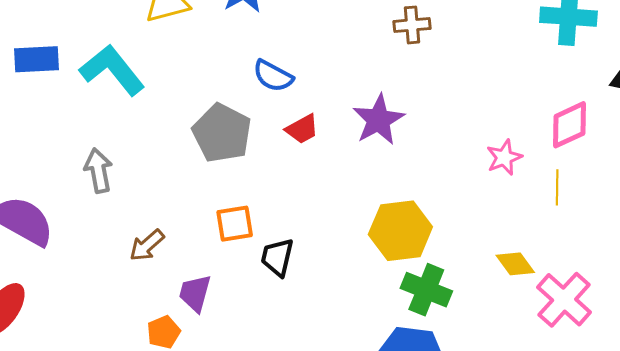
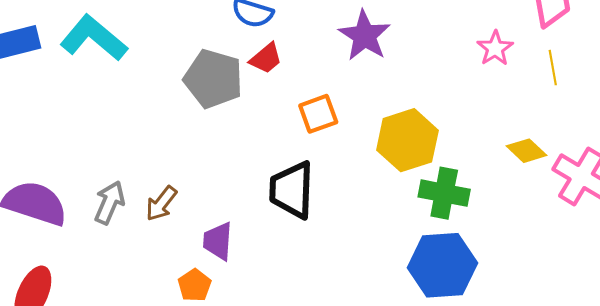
red trapezoid: (302, 129) -> (266, 58), moved
gray arrow: (98, 171) -> (110, 203), moved, turned 45
orange square: (235, 224) -> (318, 114), moved
black trapezoid: (277, 257) -> (292, 190), size x1.5

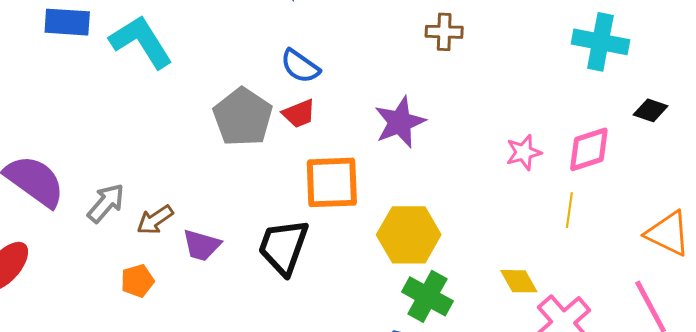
pink star: (495, 48) -> (524, 152), moved
orange square: (318, 114) -> (332, 182), size x1.5
purple trapezoid: (218, 241) -> (202, 245), moved, turned -96
orange pentagon: (194, 285) -> (137, 281), moved

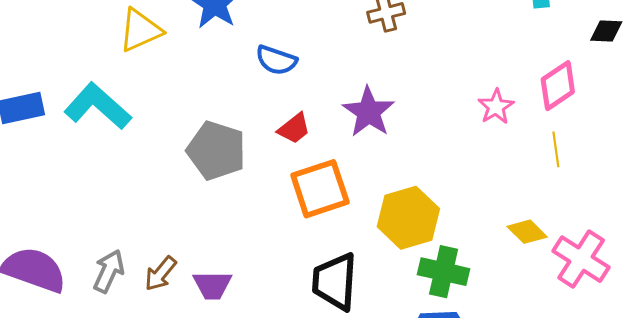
blue semicircle: (300, 66) -> (276, 60), moved
red trapezoid: (299, 114) -> (294, 128), moved
black trapezoid: (283, 247) -> (335, 282), moved

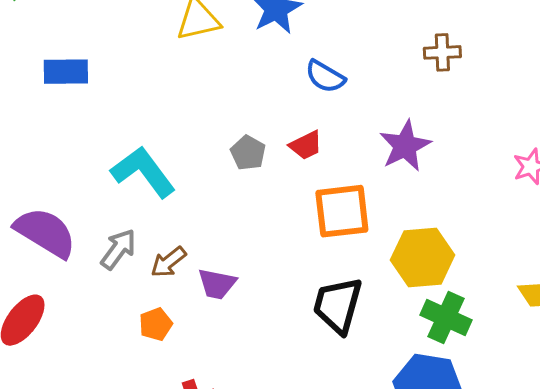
cyan L-shape: (98, 106) -> (143, 172), moved
red trapezoid: (294, 128) -> (306, 145), moved
gray pentagon: (216, 151) -> (248, 153), size x0.6

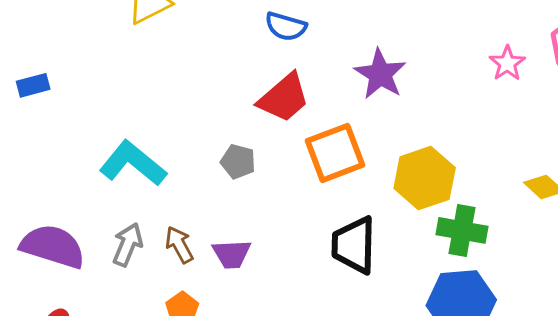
blue rectangle: (66, 72) -> (33, 85), size x0.7
red trapezoid: (306, 145) -> (284, 98), size x1.6
gray pentagon: (248, 153) -> (238, 162), moved
brown arrow: (168, 262) -> (179, 245), turned 114

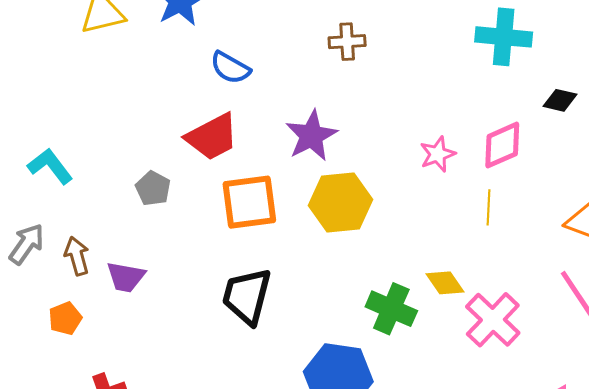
cyan L-shape: (133, 164) -> (50, 166), size x0.7
yellow hexagon: (425, 178) -> (341, 203), moved
green cross: (462, 230) -> (391, 309), moved

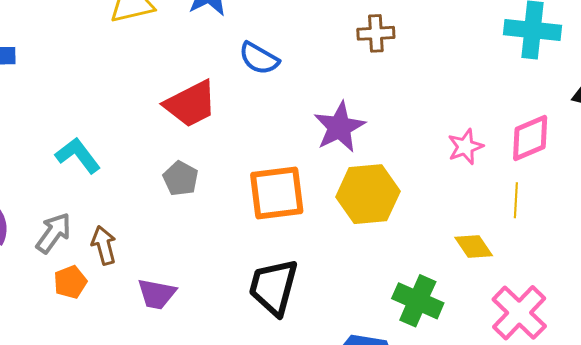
red trapezoid: (212, 137) -> (191, 104), moved
purple trapezoid: (126, 277) -> (157, 294), moved
yellow diamond: (445, 283) -> (474, 246), moved
orange pentagon: (65, 318) -> (70, 282), moved

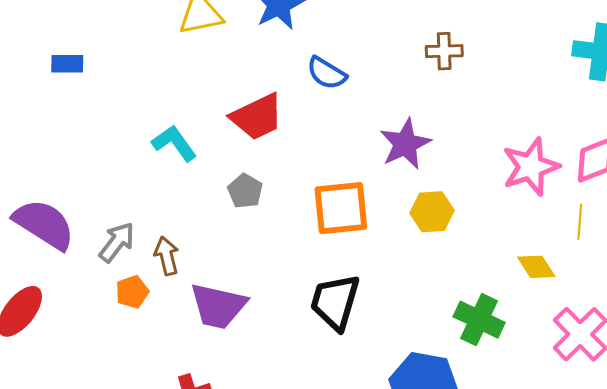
pink star: (465, 147) -> (531, 167), size x1.6
cyan L-shape: (78, 155) -> (174, 143), moved
yellow hexagon: (368, 194) -> (432, 212), size x0.7
purple trapezoid: (157, 294) -> (218, 306), size x1.5

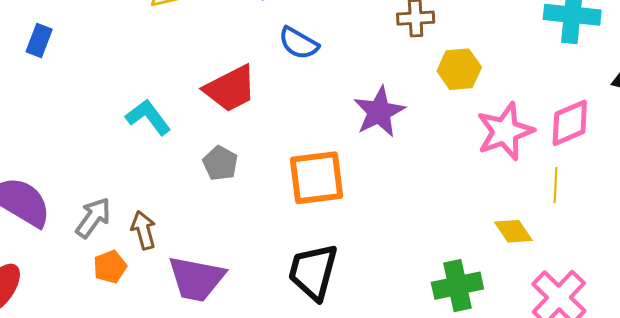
blue rectangle: (67, 64) -> (39, 41), turned -68
yellow hexagon: (432, 212) -> (459, 69), moved
green cross: (479, 320) -> (457, 286), turned -36

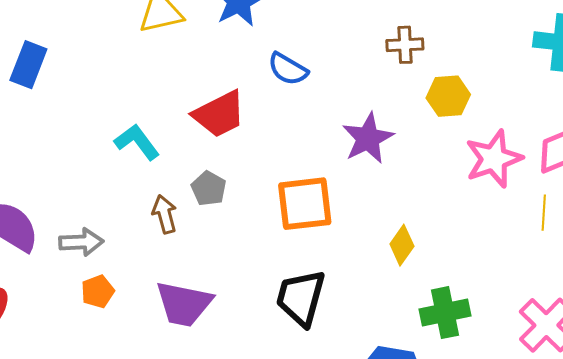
blue rectangle: (39, 41) -> (28, 65), size x1.4
gray arrow: (93, 218) -> (81, 242), turned 51
brown arrow: (144, 230) -> (165, 214), moved
yellow diamond: (513, 231) -> (402, 245), moved, turned 69

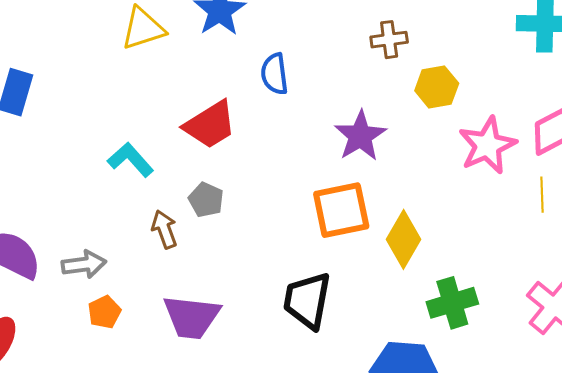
blue semicircle: (288, 69) -> (275, 74), turned 57
orange square: (305, 204) -> (341, 210), moved
yellow diamond: (402, 245) -> (404, 239), size x1.4

